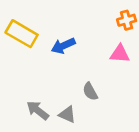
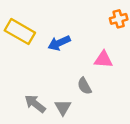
pink triangle: (120, 54) -> (103, 59), moved
gray triangle: (67, 114) -> (63, 108), turned 36

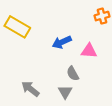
blue arrow: (59, 43) -> (62, 42), moved
gray triangle: (63, 108) -> (65, 92), moved

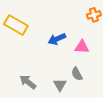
gray semicircle: (73, 74) -> (77, 74), moved

